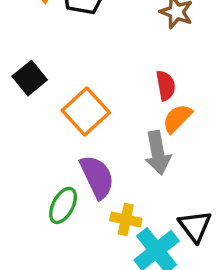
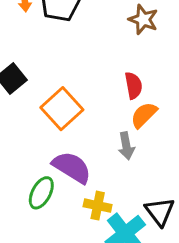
gray arrow: (158, 153) -> (126, 146), size x0.7
purple semicircle: (97, 177) -> (72, 167), turned -33

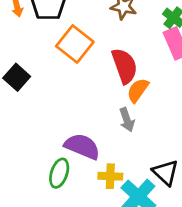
red semicircle: (133, 86) -> (125, 66), size x1.5
orange square: (62, 109) -> (75, 44), moved

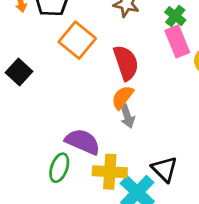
orange semicircle: (138, 90) -> (122, 97), moved
yellow cross: (110, 176) -> (110, 172), size x1.4

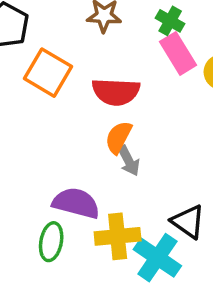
red semicircle: (126, 63) -> (116, 92), turned 120

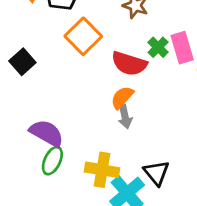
green cross: (170, 21) -> (158, 47), moved
purple semicircle: (76, 203) -> (47, 133), moved

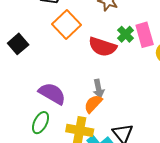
orange semicircle: (122, 97) -> (93, 104), moved
purple semicircle: (47, 133) -> (52, 94), moved

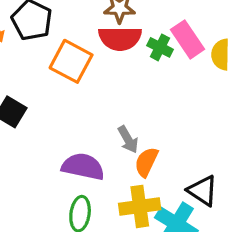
red semicircle: (103, 47) -> (120, 38), moved
gray arrow: (99, 89) -> (128, 140), moved

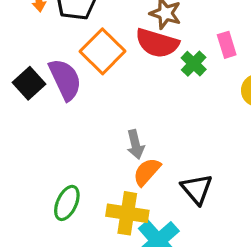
pink rectangle: (187, 39) -> (227, 45), moved, size x0.7
purple semicircle: (83, 167) -> (65, 79), moved, turned 36
black triangle: (203, 191) -> (197, 189), moved

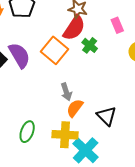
red semicircle: (157, 43) -> (74, 28), turned -68
orange square: (103, 51) -> (55, 50), moved
green cross: (194, 64) -> (90, 45), moved

